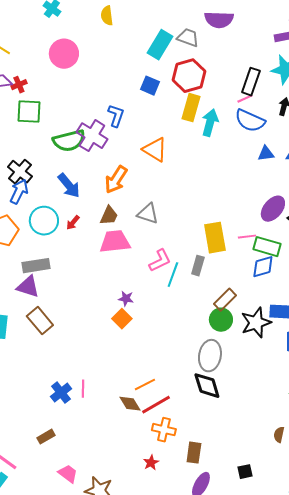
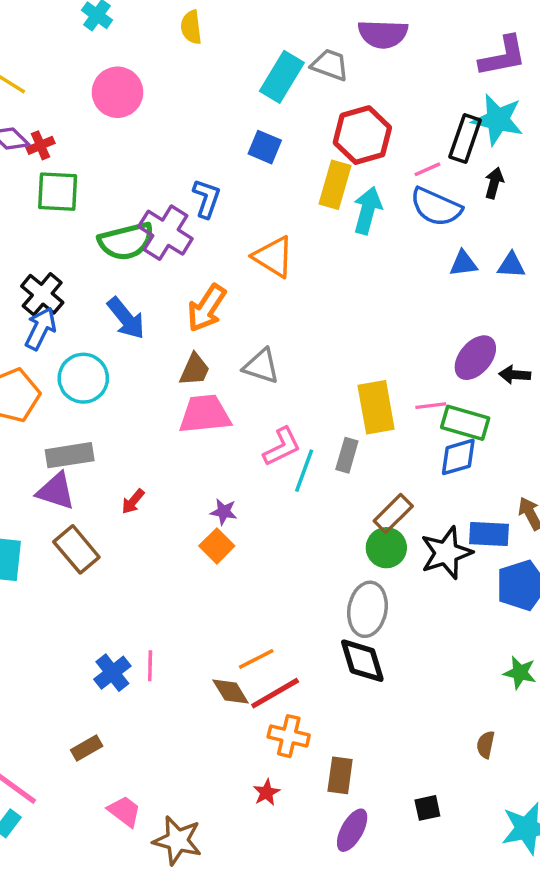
red hexagon: (189, 76) -> (362, 135), moved
black rectangle: (251, 82) -> (465, 138), moved
red arrow: (73, 223) -> (133, 501), moved

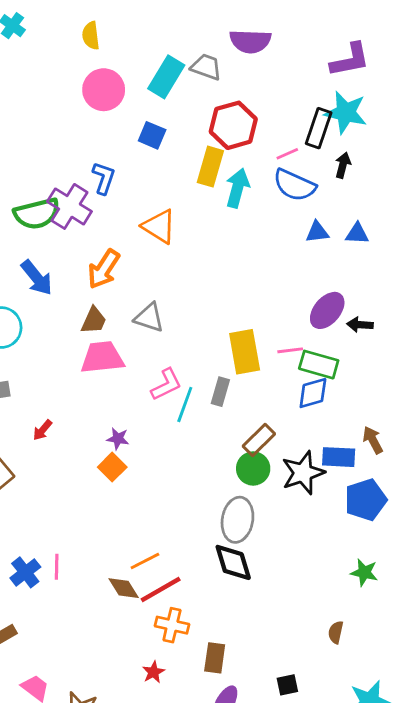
pink circle: (118, 92) -> (104, 90), moved

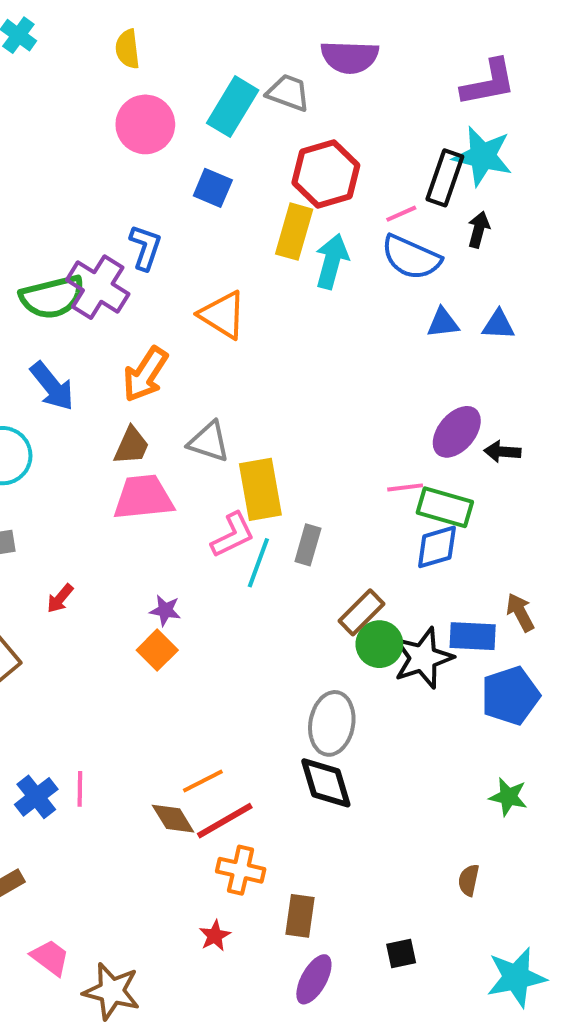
yellow rectangle: (245, 352) -> (260, 489), moved
green circle: (253, 468) -> (379, 644), moved

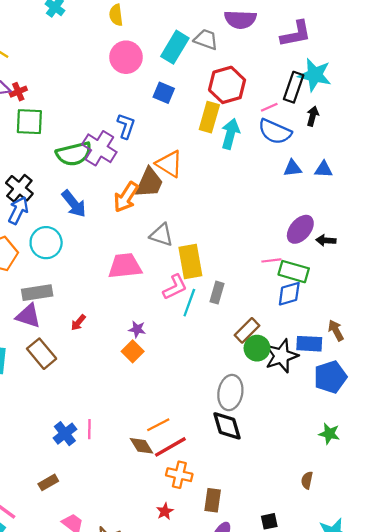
purple L-shape: (488, 83) -> (296, 34), moved
brown trapezoid: (131, 446) -> (149, 183), moved, size x1.4

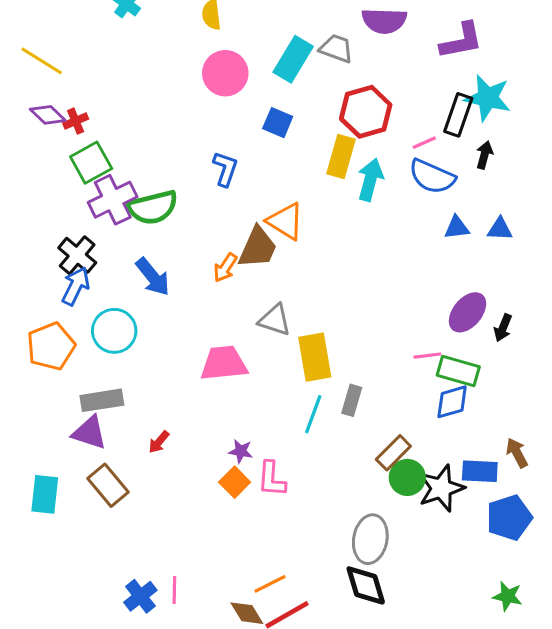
green square: (29, 122) -> (91, 163), turned -32
purple cross: (99, 148) -> (113, 200), moved, turned 32
orange arrow: (126, 197) -> (225, 268), size x0.7
black arrow: (326, 240) -> (503, 328), turned -72
pink L-shape: (175, 287) -> (272, 479), moved, turned 120

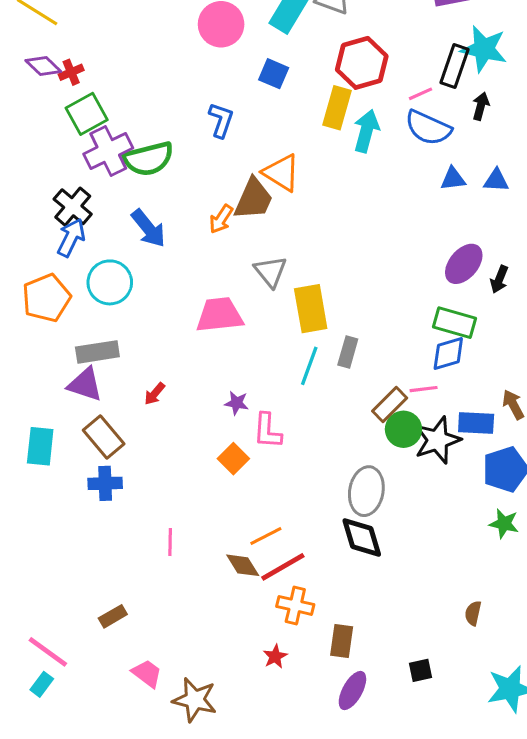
gray triangle: (275, 320) -> (271, 272), turned 33
pink line: (427, 356) -> (424, 389), moved
orange square: (235, 482) -> (233, 459), moved
blue cross: (140, 596) -> (105, 483), moved, turned 36
green star: (508, 596) -> (504, 524), moved

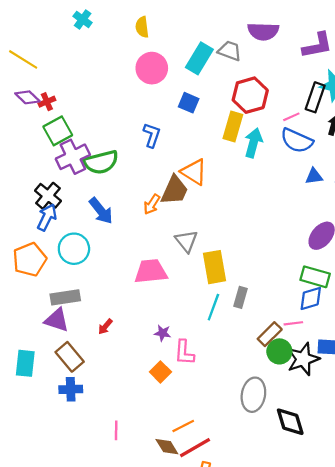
black diamond: (362, 537) -> (290, 422), moved

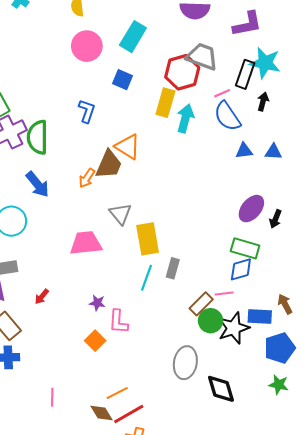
gray trapezoid: (230, 51) -> (202, 57), moved, size x1.4
blue semicircle: (297, 141) -> (227, 116), turned 32
green semicircle: (101, 162) -> (38, 137), turned 104

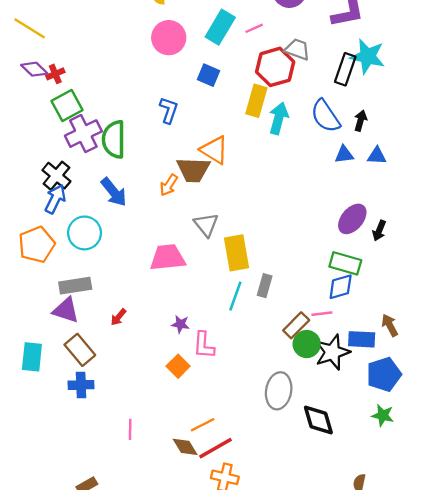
gray trapezoid: (202, 57) -> (297, 49), size x0.7
pink line: (222, 93) -> (254, 28), moved
black arrow: (263, 102) -> (360, 121), moved
brown trapezoid: (109, 165) -> (193, 170), turned 68

